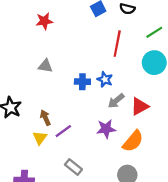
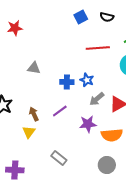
red star: (44, 21) -> (15, 28), moved
red line: (117, 44) -> (98, 48), turned 75
purple line: (63, 131) -> (60, 111), moved
orange semicircle: (133, 141) -> (112, 135), turned 45

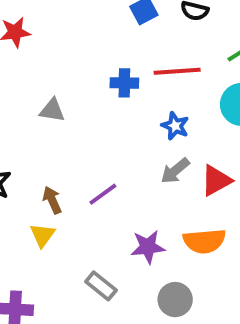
blue star: (87, 80) -> (175, 126), moved
blue cross: (67, 82) -> (124, 83), moved
purple star: (88, 124) -> (148, 247), moved
gray circle: (107, 165) -> (175, 300), moved

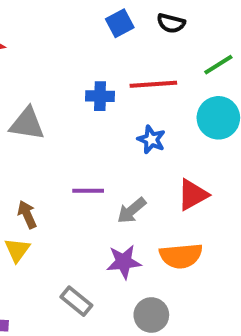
gray triangle: (52, 110) -> (27, 124), size x1.4
gray arrow: (175, 171) -> (132, 210), moved
purple line: (103, 194) -> (88, 191), moved, turned 36

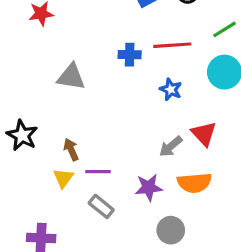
purple line: (88, 191) -> (98, 172), moved
red triangle: (193, 195) -> (204, 134), turned -44
gray arrow: (132, 210) -> (171, 146), moved
gray rectangle: (76, 301) -> (101, 206), moved

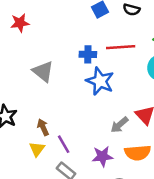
gray triangle: (71, 77) -> (43, 71), turned 30
blue star: (171, 89) -> (100, 81), moved, size x1.6
purple line: (98, 172) -> (64, 144), turned 60

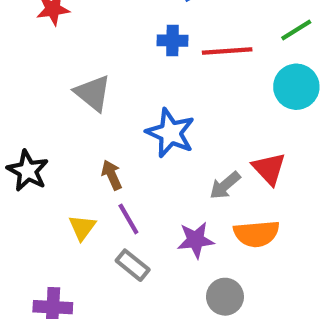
blue cross: (88, 54) -> (173, 41), moved
blue star: (100, 81) -> (170, 133), moved
brown arrow: (43, 127) -> (112, 175), moved

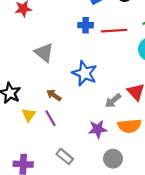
brown arrow: (112, 175) -> (54, 95), turned -32
purple line: (128, 219) -> (51, 118), moved
yellow triangle: (82, 227) -> (29, 115), moved
gray rectangle: (133, 265) -> (65, 156), moved

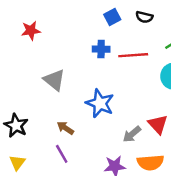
yellow triangle: (29, 115) -> (17, 163), moved

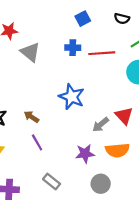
black semicircle: (144, 17) -> (122, 19), moved
gray triangle: (54, 80) -> (30, 52), moved
brown arrow: (65, 128) -> (31, 117), moved

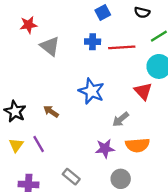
red triangle: (124, 116) -> (143, 91), moved
purple line: (37, 142) -> (39, 144), moved

